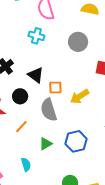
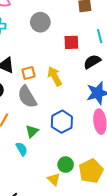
yellow arrow: (79, 96) -> (55, 76), turned 108
cyan semicircle: (26, 164) -> (22, 149), moved

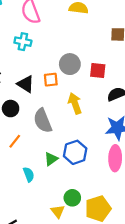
gray circle: (40, 22) -> (70, 64), moved
orange square: (29, 73) -> (51, 80), moved
green triangle: (32, 131) -> (51, 159), moved

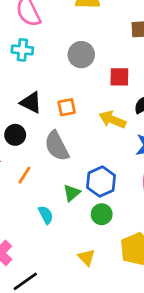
gray circle: (70, 64) -> (81, 55), moved
orange square: (51, 80) -> (67, 107), moved
yellow arrow: (75, 103) -> (112, 120), moved, turned -42
green circle: (72, 198) -> (102, 214), moved

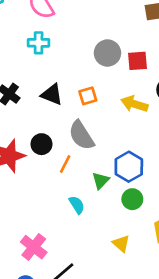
gray circle: (81, 55) -> (107, 53), moved
black circle: (15, 135) -> (41, 144), moved
orange line: (24, 175) -> (65, 164), moved

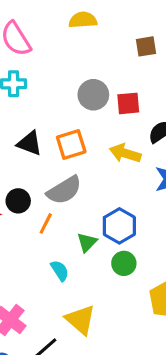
orange square: (88, 96) -> (71, 145), size x1.4
gray semicircle: (81, 135) -> (64, 190), turned -88
yellow triangle: (121, 243) -> (80, 320), moved, size x1.5

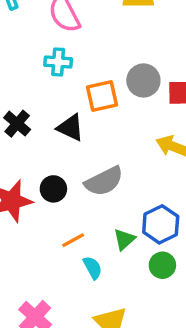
orange square: (71, 145) -> (102, 96), moved
orange line: (46, 223) -> (73, 240), moved, turned 30

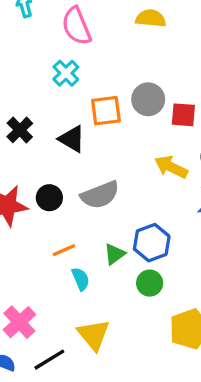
cyan cross: (58, 62) -> (66, 73), turned 36

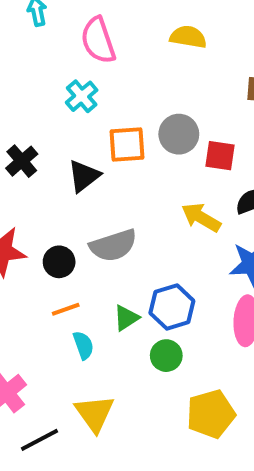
black triangle: (72, 139) -> (84, 176), turned 48
black circle: (49, 198) -> (59, 262), moved

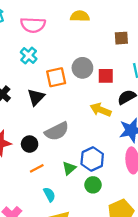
pink semicircle: (98, 40) -> (33, 25), turned -60
cyan semicircle: (83, 345) -> (49, 194), moved

